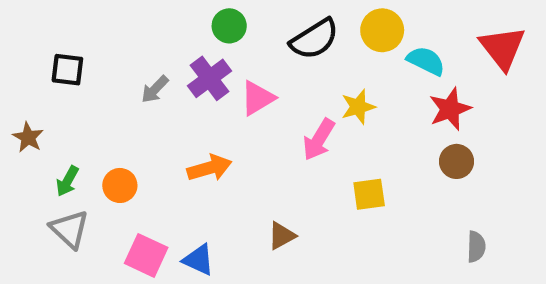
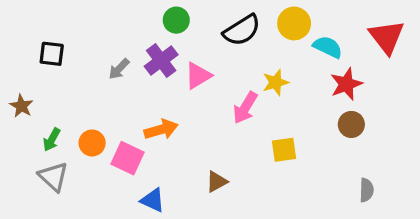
pink square: (146, 255) -> (127, 158), moved

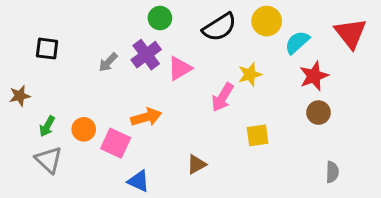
cyan semicircle: (328, 47) -> (297, 42), turned -68
brown star: (21, 106) -> (20, 96), turned 30

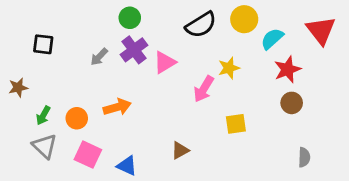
green circle: (160, 18) -> (130, 18), moved
orange arrow: (146, 117) -> (117, 107), moved
pink square: (116, 143) -> (88, 155), moved

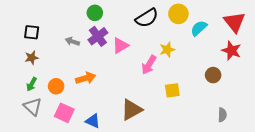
gray arrow: (99, 57) -> (72, 41), turned 64
red star: (287, 69) -> (231, 51), moved, turned -30
brown star: (18, 88) -> (32, 58), moved
brown triangle: (180, 150) -> (132, 110), size x1.6

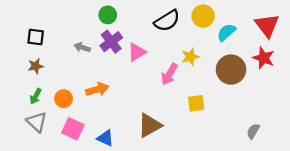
brown circle: (213, 75) -> (231, 70), moved, size x1.6
gray semicircle: (222, 115) -> (253, 131), turned -152

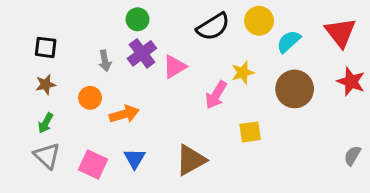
gray arrow: (82, 47) -> (105, 61), turned -119
red star: (264, 58) -> (351, 82), moved
orange circle: (64, 99) -> (90, 98), moved
gray semicircle: (253, 131) -> (352, 156), moved
blue triangle: (105, 138) -> (135, 159), moved, turned 36

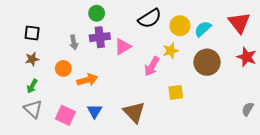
yellow circle: (259, 21) -> (180, 26), moved
purple cross: (142, 53) -> (100, 37), turned 30
brown triangle: (191, 160) -> (134, 112), turned -45

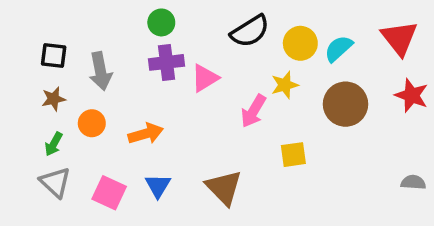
gray arrow: (74, 42) -> (100, 71), moved, size x1.5
orange circle: (63, 68) -> (92, 123), moved
gray semicircle: (248, 109) -> (413, 182), turned 64

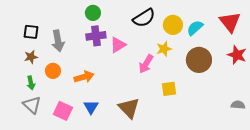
green arrow: (54, 144) -> (31, 83), turned -40

